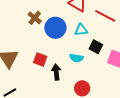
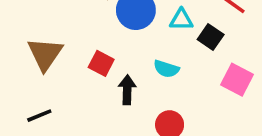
black square: (96, 47) -> (211, 37), moved

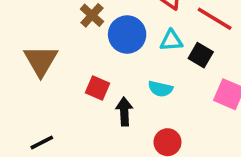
brown triangle: (45, 54) -> (41, 61), moved

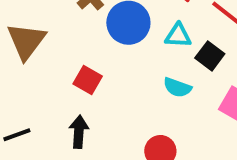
cyan semicircle: (160, 89) -> (177, 87), moved
black arrow: (124, 112) -> (79, 132), moved

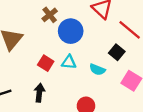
cyan triangle: (178, 35) -> (69, 62), moved

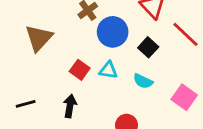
black square: (117, 52) -> (148, 47), moved

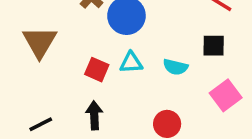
black square: (148, 47) -> (214, 46), moved, turned -30
pink square: (184, 97) -> (226, 95), moved, turned 30

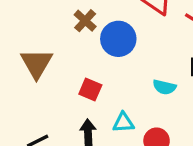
cyan triangle: (131, 63) -> (123, 123), moved

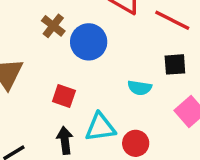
cyan triangle: (123, 123) -> (100, 127), size x1.4

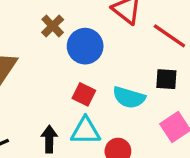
cyan semicircle: (140, 88) -> (129, 97), size x1.4
red square: (64, 96) -> (84, 94), moved

